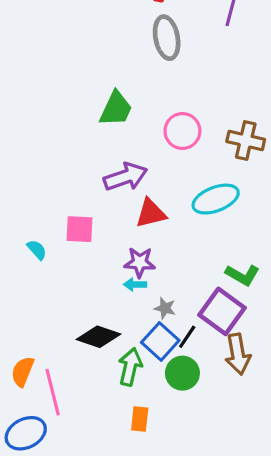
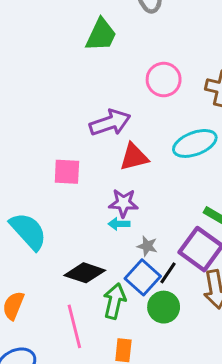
green trapezoid: (116, 109) -> (101, 35), moved
cyan semicircle: (37, 250) -> (28, 231), moved, size x2.0
pink line: (53, 392) -> (74, 326), moved

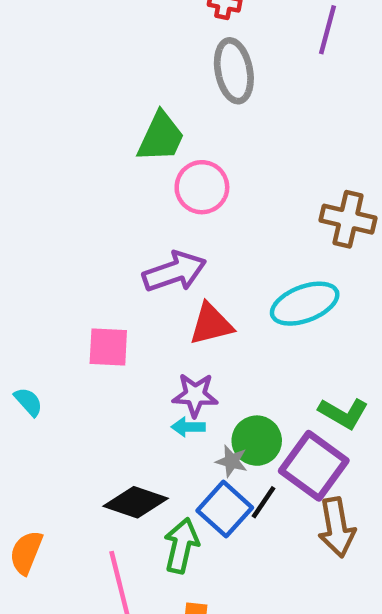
pink circle: (164, 80) -> (202, 187), moved
cyan semicircle: (28, 231) -> (28, 402), moved, size x0.5
green circle: (164, 307) -> (257, 441), moved

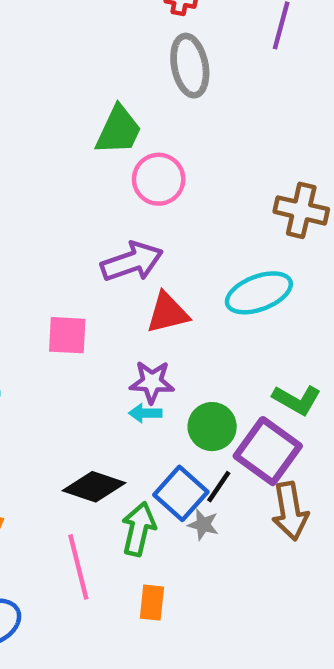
gray star: (232, 461) -> (203, 525), moved

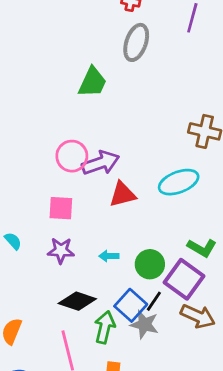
gray ellipse: (190, 66) -> (136, 42), turned 30
pink circle: (159, 179) -> (72, 156), moved
purple star: (152, 382) -> (61, 251), moved
brown arrow: (290, 511) -> (198, 316), turned -56
gray star: (203, 525) -> (144, 324), size x1.5

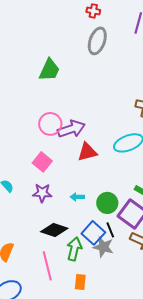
green trapezoid: (92, 82) -> (49, 70), moved
pink square: (61, 208) -> (42, 162), turned 36
black line: (154, 301) -> (110, 230), turned -56

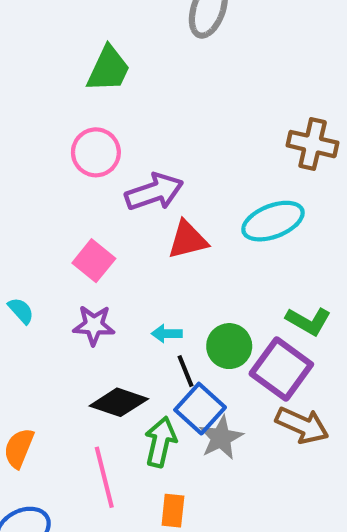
pink circle: (50, 124) -> (96, 152), moved
black line: (110, 230) -> (185, 371), moved
gray star: (103, 247) -> (221, 438), turned 30

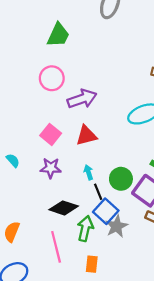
red triangle: (188, 240) -> (86, 136), moved
cyan arrow: (167, 334) -> (88, 172), turned 72

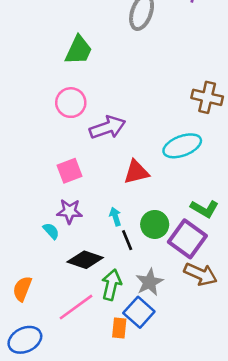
pink square: (51, 134) -> (69, 171), turned 30
red triangle: (86, 136) -> (136, 172), moved
cyan semicircle: (13, 160) -> (51, 231), moved
blue square: (106, 211) -> (139, 312), moved
pink line: (56, 247) -> (76, 307), turned 68

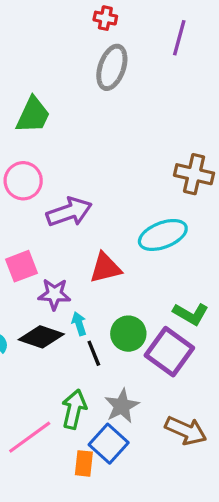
purple star: (69, 211) -> (54, 294), moved
black diamond: (85, 260) -> (41, 337), moved
brown arrow: (201, 274) -> (186, 431), moved

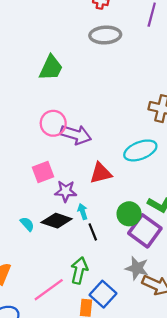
gray ellipse: (112, 67) -> (105, 35), turned 68
pink circle: (23, 181) -> (53, 123), moved
purple arrow: (69, 212) -> (76, 135), turned 36
green circle: (128, 334) -> (129, 214), moved
gray star: (122, 406) -> (137, 268), moved, turned -30

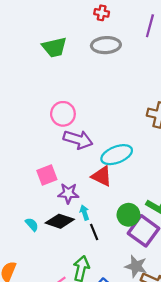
green trapezoid: (51, 68) -> (54, 47), moved, turned 52
pink circle: (53, 123) -> (63, 114), moved
cyan ellipse: (140, 150) -> (117, 155), moved
red triangle: (101, 173) -> (102, 176), turned 40

